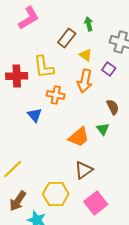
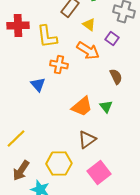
red cross: (17, 76) -> (18, 26), moved
orange arrow: (85, 81) -> (88, 51), turned -70
green triangle: (103, 129) -> (106, 107), moved

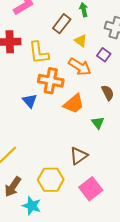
orange cross: (59, 65) -> (51, 81), size x1.4
orange trapezoid: (82, 107) -> (74, 104), moved

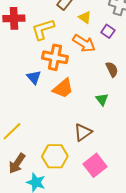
yellow L-shape: (39, 53) -> (43, 29), turned 80
orange trapezoid: (74, 104) -> (63, 88), moved

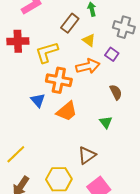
orange arrow: (84, 43) -> (88, 66), turned -45

